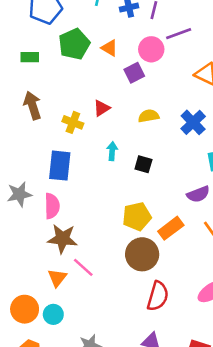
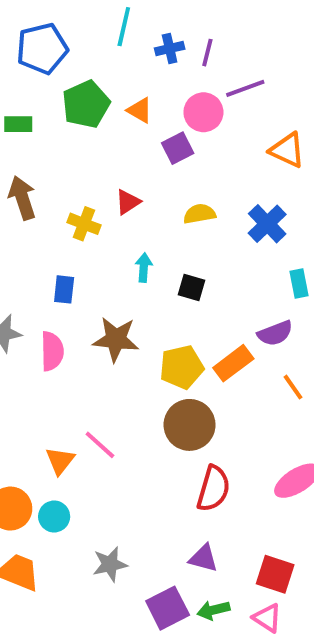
blue rectangle: (60, 166) -> (64, 289), size x0.6
orange rectangle: (171, 228) -> (233, 363), moved
brown star: (62, 239) -> (116, 339), moved

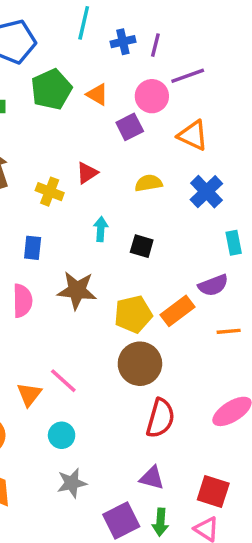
orange triangle: (287, 150) -> (193, 135), moved
orange line: (293, 387) -> (229, 331), turned -60
cyan circle: (54, 516) -> (62, 435), moved
green arrow: (213, 610) -> (160, 522), turned -72

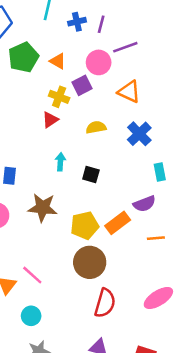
yellow cross: (50, 192) -> (59, 97), moved

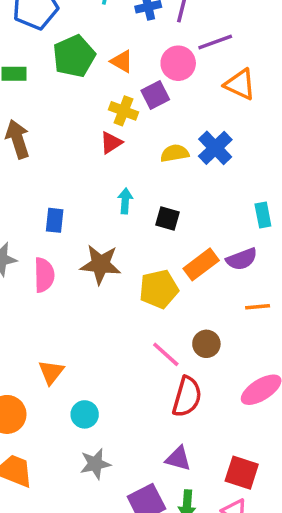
orange triangle: (129, 92) -> (240, 84), moved
blue cross: (139, 134) -> (215, 148), moved
orange rectangle: (118, 223) -> (201, 264), moved
brown circle: (90, 262) -> (206, 344), moved, size x0.6
pink line: (32, 275) -> (166, 354), moved

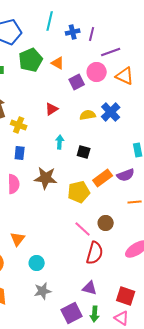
pink circle: (178, 63) -> (97, 72), moved
yellow cross: (123, 111) -> (19, 125), moved

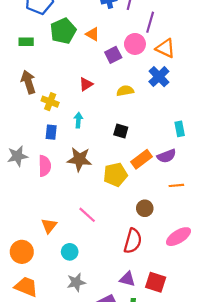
purple line: (111, 52) -> (150, 22), turned -54
blue cross: (111, 112) -> (159, 77), moved
cyan arrow: (60, 142) -> (78, 120), moved
pink line: (83, 229) -> (87, 215), moved
red square: (126, 296) -> (156, 282), moved

